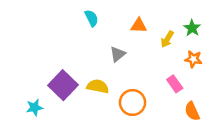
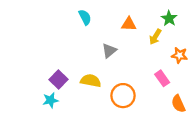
green star: (192, 28) -> (169, 18), moved
purple square: (63, 85) -> (58, 79), size x0.7
cyan star: (34, 107) -> (50, 100), moved

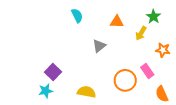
yellow semicircle: (91, 81) -> (86, 92), moved
orange circle: (123, 96) -> (125, 80), moved

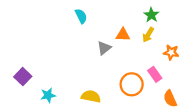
green star: (153, 17) -> (151, 15), moved
orange triangle: (117, 22) -> (123, 35), moved
purple square: (53, 72) -> (23, 77), moved

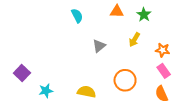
orange triangle: (123, 35) -> (117, 11), moved
yellow arrow: (148, 35) -> (134, 40), moved
pink rectangle: (155, 74) -> (164, 71), moved

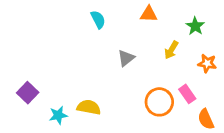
green star: (144, 15) -> (195, 26), moved
pink rectangle: (164, 71) -> (187, 94), moved
yellow semicircle: (86, 92) -> (89, 107), moved

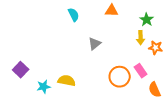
yellow arrow: (171, 50) -> (141, 38), moved, turned -32

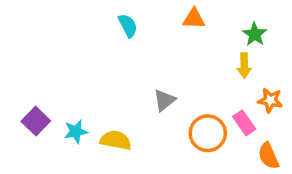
gray triangle: (95, 44) -> (164, 100), moved
orange star: (156, 48) -> (270, 100), moved
cyan star: (44, 87) -> (76, 132), moved

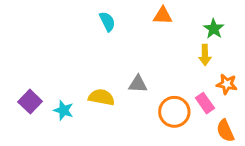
gray triangle: (164, 100) -> (138, 84), turned 42
cyan star: (76, 132) -> (64, 110), turned 30
yellow semicircle: (116, 140) -> (101, 97), moved

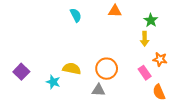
gray triangle: (138, 84) -> (98, 90), moved
cyan star: (64, 110) -> (53, 82), moved
orange circle: (174, 112) -> (107, 69), moved

